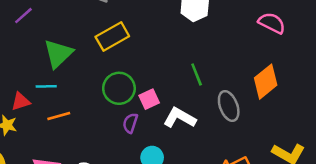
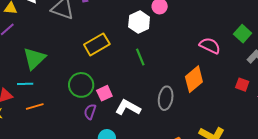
pink semicircle: (272, 23) -> (210, 46), moved
yellow rectangle: (112, 36) -> (97, 44), moved
green line: (197, 74) -> (140, 57), moved
gray ellipse: (229, 106) -> (166, 98), turned 30

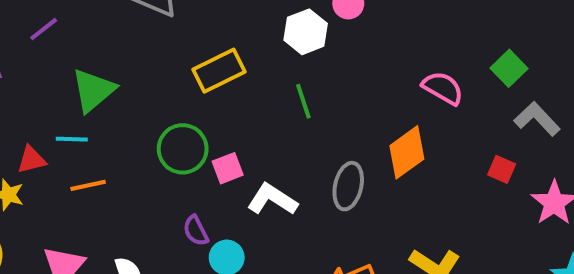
purple semicircle: (90, 112) -> (196, 231), moved, turned -49

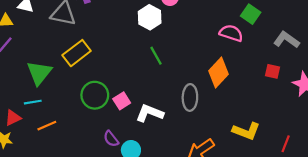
green square: (509, 68) -> (251, 14), moved
yellow rectangle: (219, 71) -> (77, 53), moved

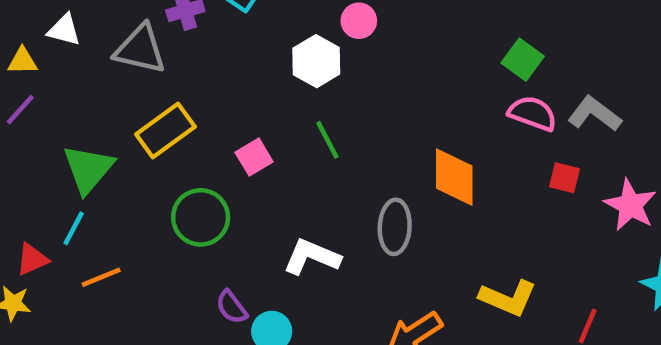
pink semicircle: (231, 33) -> (532, 113), moved
orange diamond: (219, 72) -> (454, 177), turned -44
pink square: (122, 101) -> (254, 157), moved
cyan line: (33, 102) -> (74, 228), turned -54

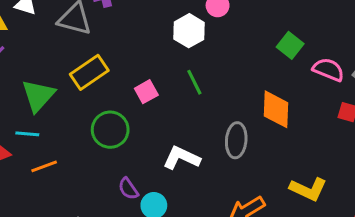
green square: (523, 60) -> (290, 45), moved
cyan line: (74, 228) -> (27, 134), turned 65

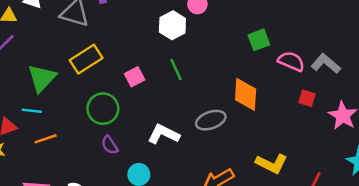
green square: (290, 45) -> (259, 40), turned 30
gray ellipse: (236, 140) -> (211, 120), turned 64
purple semicircle: (128, 189) -> (110, 145), moved

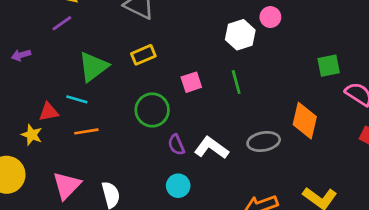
yellow rectangle: (86, 59) -> (143, 55), size x0.7
purple semicircle: (110, 145) -> (176, 145), moved

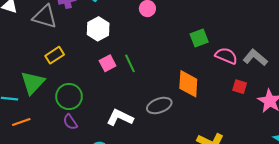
white hexagon: (240, 35) -> (98, 29), moved
green triangle: (93, 67) -> (33, 83), moved
pink square: (191, 82) -> (108, 63), moved
purple semicircle: (176, 145) -> (70, 122), moved

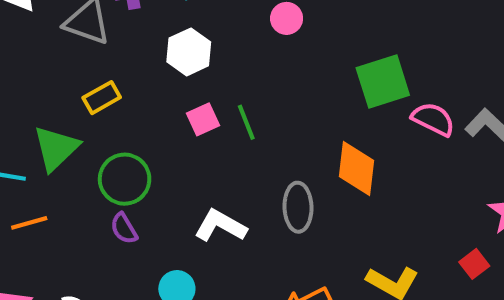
green square: (199, 38) -> (383, 81), size x1.5
red square: (240, 87) -> (474, 264), moved, turned 32
gray ellipse: (159, 106) -> (298, 207), turned -75

